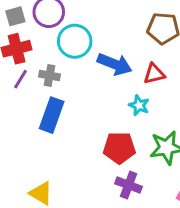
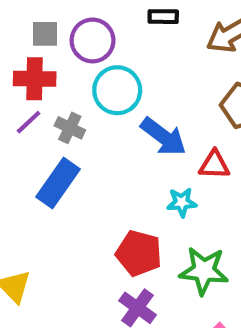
cyan star: (139, 105) -> (182, 202), turned 30

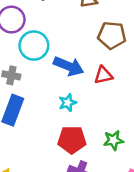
cyan star: (182, 202) -> (68, 103), moved
green star: (204, 271) -> (113, 140), size x0.7

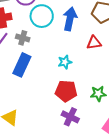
blue arrow: (69, 66) -> (70, 19), moved, turned -105

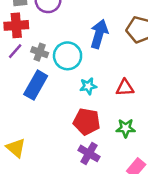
cyan circle: (42, 16) -> (68, 56), moved
red triangle: (94, 43) -> (125, 88), moved

